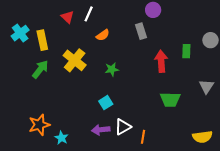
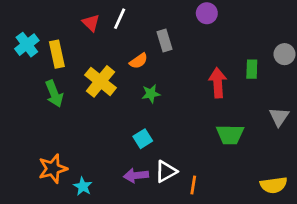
gray rectangle: (141, 31) -> (165, 41), moved
orange semicircle: (103, 35) -> (139, 61), moved
green arrow: (40, 69) -> (54, 94), turned 120

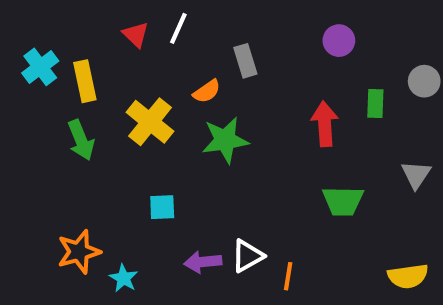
purple circle: (207, 13) -> (339, 41), moved
green star: (151, 94) -> (225, 140), size x1.6
cyan square: (143, 139) -> (162, 207), moved, turned 30

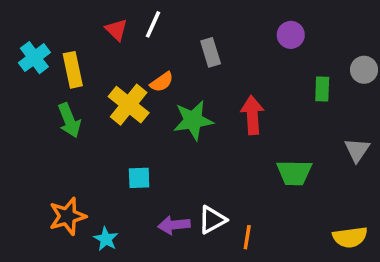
orange semicircle: (207, 91) -> (162, 82), moved
red arrow: (325, 124) -> (252, 115), moved

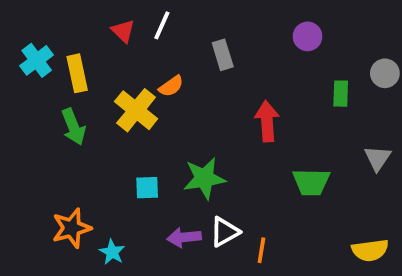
green star: (193, 120) -> (204, 178), moved

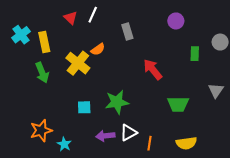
red arrow: (267, 121) -> (153, 69), turned -35
yellow semicircle: (370, 250) -> (186, 143), moved

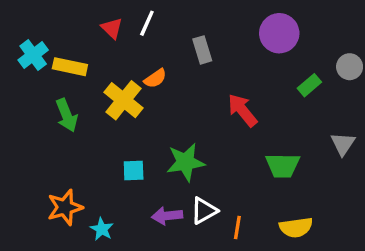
purple circle: (176, 21) -> (279, 33), size x1.5
yellow rectangle: (44, 42) -> (70, 67), turned -66
green rectangle: (195, 54) -> (309, 85), turned 48

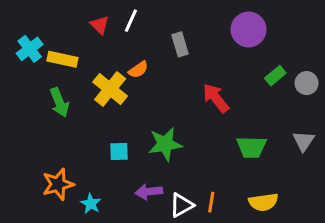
gray circle: (350, 67) -> (307, 83), moved
gray triangle: (343, 144) -> (304, 141), moved
white triangle: (204, 211) -> (182, 205), moved

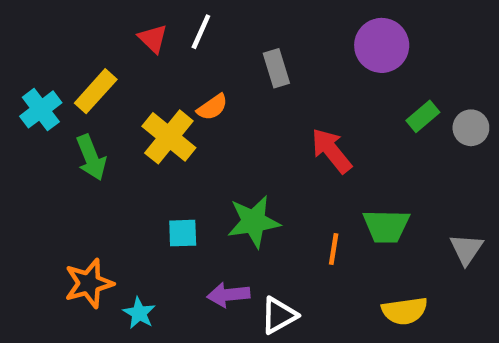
cyan cross: (30, 49) -> (41, 109), moved
yellow rectangle: (62, 59) -> (96, 91), turned -60
gray triangle: (304, 141) -> (466, 249), moved
orange line: (211, 202) -> (334, 249), moved

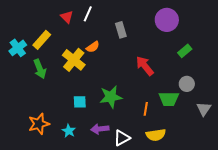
gray circle: (471, 128) -> (187, 84), moved
yellow semicircle: (405, 311) -> (156, 135), moved
cyan star: (139, 313) -> (69, 131), moved

